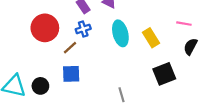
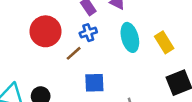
blue square: (71, 74) -> (94, 83), moved

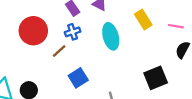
yellow rectangle: (164, 42) -> (143, 20), moved
blue square: (94, 83) -> (78, 78), turned -30

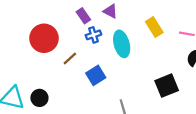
blue cross: (73, 32) -> (93, 35), moved
blue square: (78, 78) -> (96, 75), moved

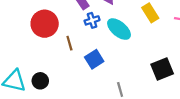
cyan ellipse: (122, 44) -> (119, 29), turned -35
brown line: (70, 59) -> (69, 43), turned -64

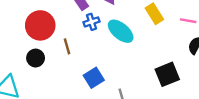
blue square: (94, 59) -> (94, 78), moved
black circle: (40, 81) -> (36, 58), moved

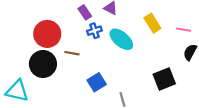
brown line: (67, 46) -> (72, 53), turned -64
black circle: (36, 58) -> (43, 64), size x1.6

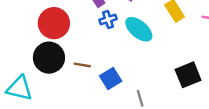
brown line: (72, 53) -> (82, 65), moved

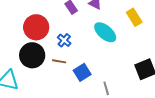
blue cross: (108, 19) -> (64, 40), moved, turned -32

